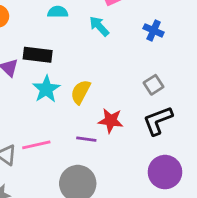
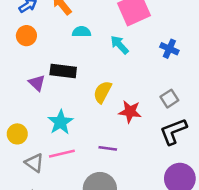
cyan star: (46, 89) -> (61, 122), moved
yellow semicircle: (81, 92) -> (102, 92), moved
red star: (111, 121) -> (130, 112), moved

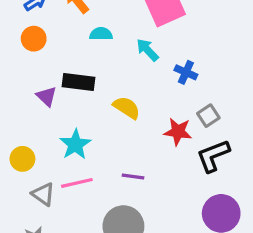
blue cross: (169, 49) -> (186, 72), moved
yellow semicircle: (102, 92) -> (127, 108), turned 95
red star: (130, 112) -> (178, 132), moved

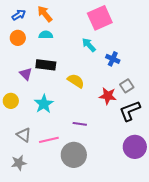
cyan semicircle: (101, 34) -> (46, 35), moved
yellow circle: (22, 159) -> (11, 101), moved
pink line: (77, 183) -> (49, 140), moved

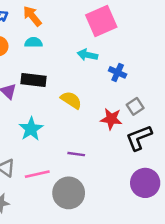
cyan arrow: (89, 45) -> (87, 55), turned -35

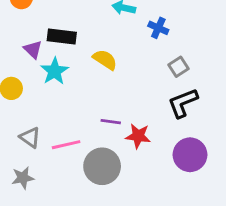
red star: (111, 119) -> (138, 136), moved
cyan star: (31, 129) -> (55, 71), moved

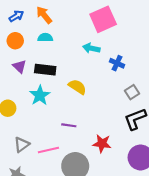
purple triangle: (33, 50) -> (20, 66), moved
purple line: (111, 122) -> (69, 125), moved
gray triangle: (30, 137) -> (22, 145), turned 49

